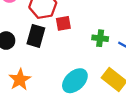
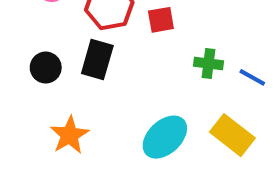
red square: (63, 23) -> (161, 20), moved

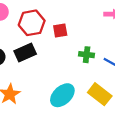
black rectangle: (97, 60) -> (25, 52), turned 50

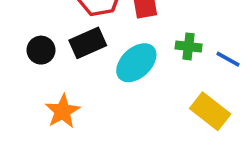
cyan ellipse: (62, 95) -> (136, 63), moved

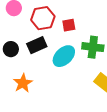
green cross: (189, 46) -> (93, 47), size x1.5

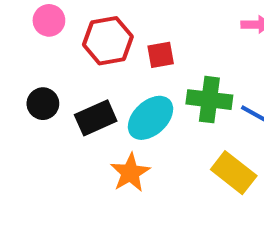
black rectangle: (37, 45) -> (96, 118), moved
orange star: (23, 83) -> (130, 173), moved

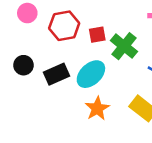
green cross: (209, 100) -> (124, 46), moved, turned 32
orange star: (130, 173) -> (97, 108), moved

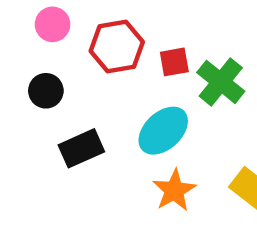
black circle: (23, 65) -> (46, 91), moved
black rectangle: (57, 74) -> (81, 148), moved

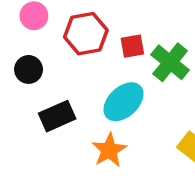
orange star: (174, 190) -> (109, 150), moved

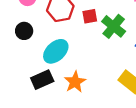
cyan ellipse: (123, 102) -> (56, 51), moved
black rectangle: (57, 116) -> (42, 80), moved

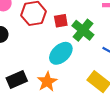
cyan ellipse: (56, 51) -> (61, 53), moved

